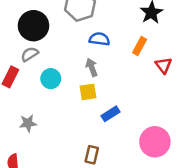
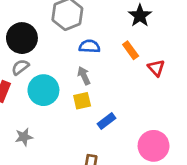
orange rectangle: (140, 46) -> (131, 50), turned -60
cyan circle: (51, 79) -> (43, 90), size x1.5

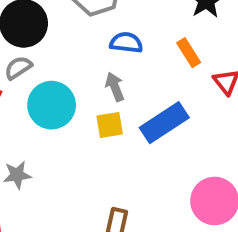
blue rectangle: (107, 121) -> (164, 123), moved, size x1.6

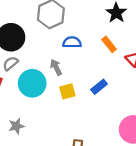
gray arrow: (115, 87) -> (56, 67), moved
blue rectangle: (164, 123) -> (99, 87), size x0.6

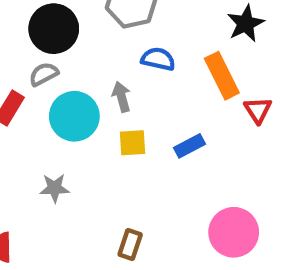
orange rectangle: (109, 44) -> (222, 76), size x1.5
gray star: (16, 126) -> (55, 188), moved

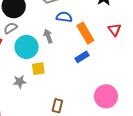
orange rectangle: (222, 76) -> (85, 33), moved
red triangle: (258, 110) -> (115, 30), moved
yellow square: (133, 143) -> (38, 69), moved

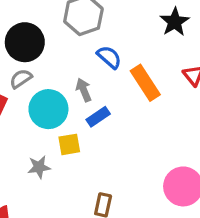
blue semicircle: (64, 17) -> (109, 57), turned 35
blue rectangle: (82, 57) -> (98, 117), moved

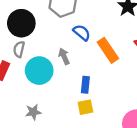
gray semicircle: (21, 79) -> (19, 49), turned -42
blue rectangle: (98, 117) -> (85, 85), moved, turned -49
yellow square: (69, 144) -> (85, 107), moved

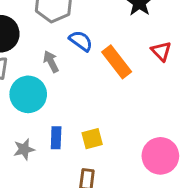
gray arrow: (64, 56) -> (51, 62), moved
blue rectangle: (85, 85) -> (56, 138), moved

